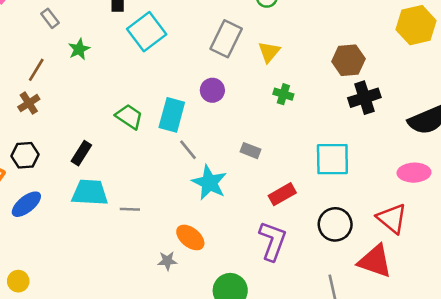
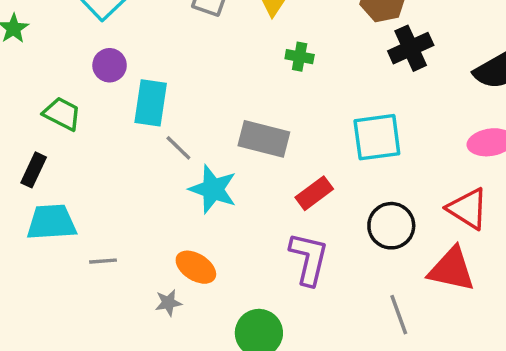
purple circle: (212, 90) -> (110, 65), moved
green trapezoid: (129, 117) -> (62, 114), moved
gray rectangle: (250, 151) -> (264, 139), size x1.8
gray line: (130, 209) -> (103, 261), moved

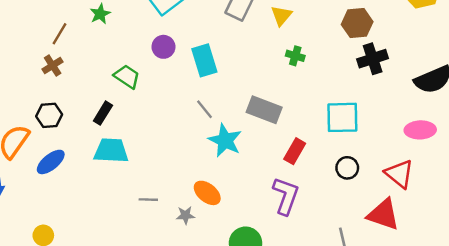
cyan rectangle: (151, 103) -> (204, 60), moved, turned -32
red rectangle: (314, 193) -> (295, 151), turned -30
black circle: (391, 226) -> (347, 168), moved, size x0.7
gray line: (103, 261) -> (148, 200), moved

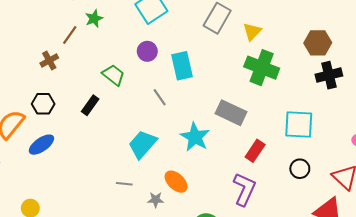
brown line: (59, 34) -> (70, 35), moved
green cross: (295, 56) -> (262, 68), size x2.0
gray line: (205, 109) -> (160, 97), moved
cyan trapezoid: (111, 151) -> (142, 144), moved, turned -56

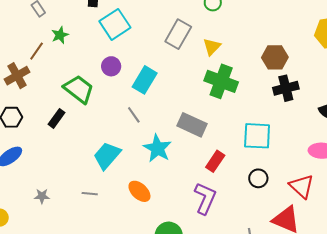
brown cross: (49, 60) -> (17, 76), size x1.4
cyan rectangle: (182, 66) -> (145, 80), turned 44
green trapezoid: (113, 75) -> (79, 89), size x1.4
gray line: (160, 97) -> (134, 115), moved
gray star: (156, 200) -> (42, 196), moved

